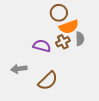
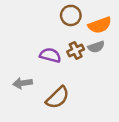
orange semicircle: (69, 27) -> (100, 25), moved
gray semicircle: (80, 39) -> (96, 47), turned 72

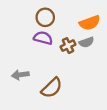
brown circle: (71, 15) -> (45, 17), moved
purple semicircle: (50, 55) -> (43, 38), moved

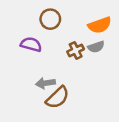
purple semicircle: (43, 38) -> (31, 44), moved
gray arrow: (20, 75) -> (45, 83), moved

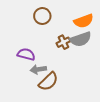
purple semicircle: (31, 44) -> (26, 54), moved
gray semicircle: (96, 47) -> (81, 39), size x1.5

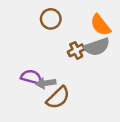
orange semicircle: (84, 21) -> (100, 25), turned 72
purple semicircle: (26, 54) -> (31, 77), moved

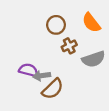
brown circle: (51, 19) -> (56, 25), moved
gray semicircle: (97, 47) -> (94, 59), moved

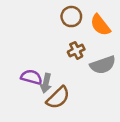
brown circle: (56, 25) -> (71, 17), moved
gray arrow: (42, 76) -> (46, 83), turned -70

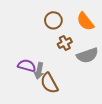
brown circle: (71, 17) -> (53, 20), moved
brown semicircle: (58, 98) -> (49, 83), turned 105

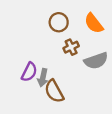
purple semicircle: (27, 66) -> (29, 72), turned 102

